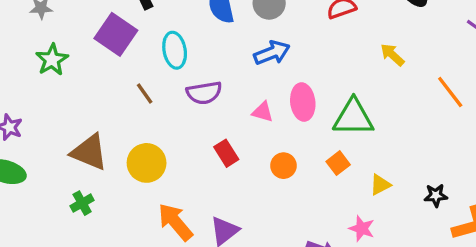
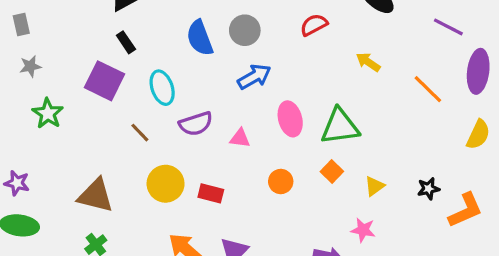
pink triangle: (263, 112) -> (240, 138), moved
red rectangle: (226, 153) -> (211, 193), moved, turned -35
yellow circle: (147, 163) -> (166, 184), moved

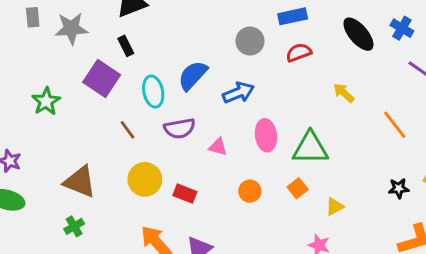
gray circle: (245, 30) -> (250, 41), moved
blue semicircle: (200, 38) -> (193, 75), moved, turned 56
gray star: (30, 66) -> (71, 28), moved, size x1.6
black star: (428, 189) -> (399, 188), moved

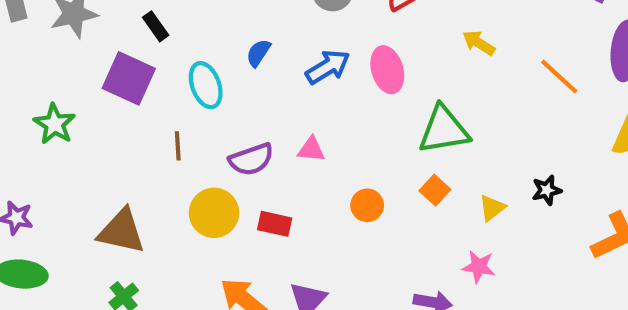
blue semicircle: (193, 75) -> (258, 53), size x0.6
purple semicircle: (180, 128) -> (251, 159), moved
brown line: (128, 130) -> (178, 146), turned 42
pink ellipse: (266, 135) -> (387, 70), moved
black star: (399, 188) -> (547, 190), moved

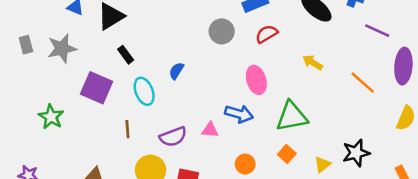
black rectangle: (156, 26) -> (126, 55), moved
blue arrow: (328, 67) -> (239, 114), moved, turned 48
black star: (547, 190) -> (356, 153), size x1.5

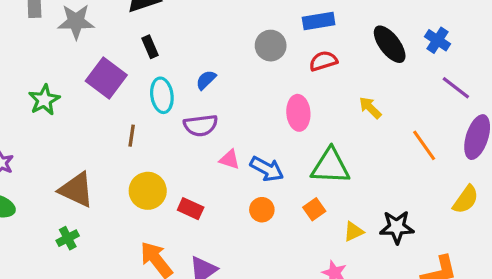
blue arrow: (239, 114) -> (267, 169), moved
purple semicircle: (173, 137) -> (201, 125), moved

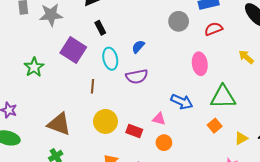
pink triangle: (230, 159) -> (159, 119), moved
orange circle: (262, 210) -> (164, 143), moved

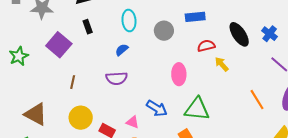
red semicircle: (214, 29) -> (206, 46), moved
yellow arrow: (246, 57) -> (222, 64), moved
cyan ellipse: (110, 59) -> (129, 21), moved

